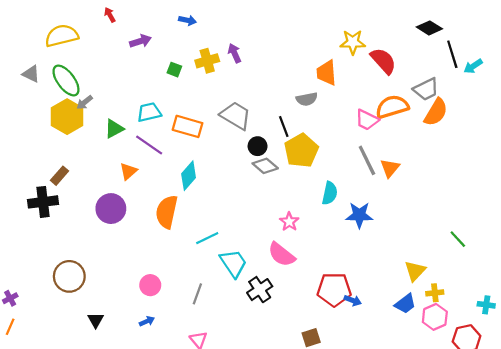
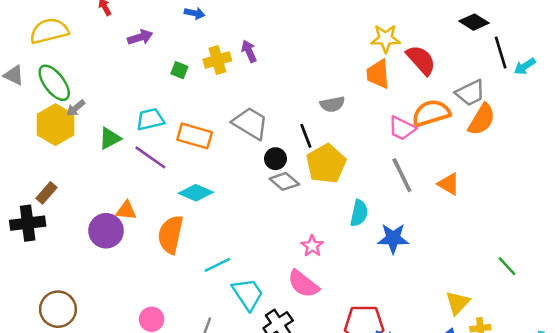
orange trapezoid: (326, 73) -> (378, 74), moved
orange triangle: (390, 168) -> (449, 184), moved, turned -40
orange triangle: (128, 171) -> (126, 211), moved, turned 48
cyan diamond: (189, 176) -> (196, 193), turned 72

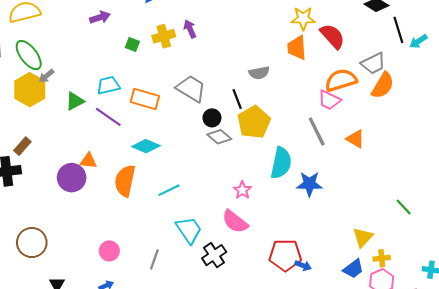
pink trapezoid: (402, 128) -> (329, 100), moved
cyan semicircle: (359, 213) -> (281, 163), size x1.4
cyan line: (217, 265) -> (169, 190), moved

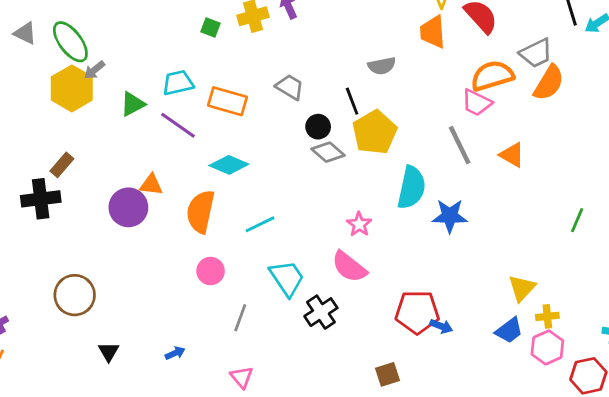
gray trapezoid: (191, 89) -> (290, 87), size x0.7
green line: (404, 207) -> (577, 220), moved, turned 66
pink circle: (109, 251) -> (211, 271), moved

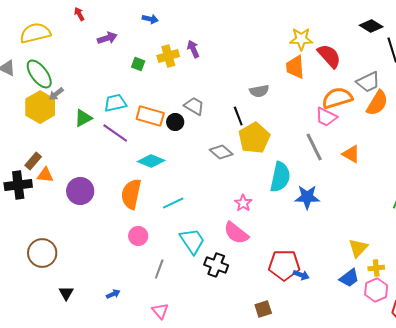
black circle: (318, 127) -> (175, 122), moved
orange triangle: (151, 185) -> (45, 175), moved
black cross: (321, 312) -> (216, 265), turned -35

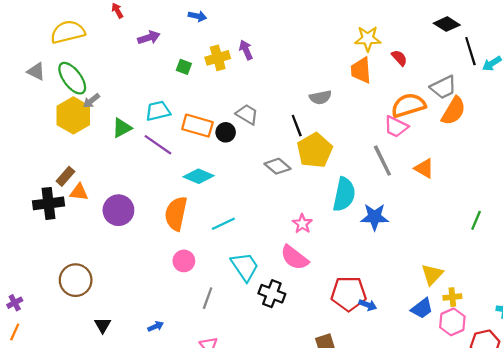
red semicircle: (329, 56) -> (399, 58), size x0.6

